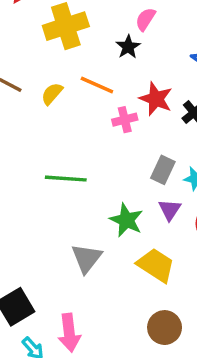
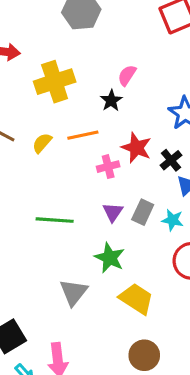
orange line: (97, 85) -> (83, 135), turned -36
purple triangle: (170, 210) -> (113, 212), moved

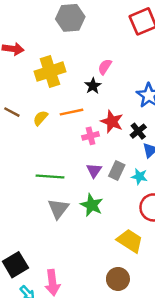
gray triangle: (73, 292) -> (58, 209), moved
yellow trapezoid: (136, 299) -> (130, 241), moved

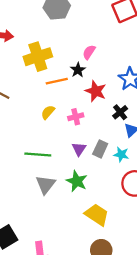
orange line: (71, 112) -> (57, 81), moved
yellow semicircle: (40, 118) -> (48, 112), moved
red star: (112, 122) -> (96, 91), moved
yellow trapezoid: (130, 241) -> (97, 215), moved

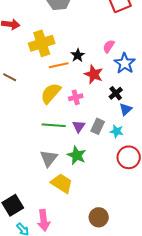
pink semicircle: (89, 52) -> (109, 46), moved
yellow semicircle: (48, 112) -> (51, 93), size x1.6
green line: (38, 155) -> (54, 125), moved
yellow trapezoid: (97, 215) -> (62, 183), moved

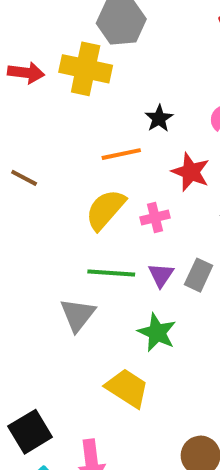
yellow cross: (42, 43) -> (86, 69), moved, turned 30
black star: (78, 55) -> (159, 118), moved
gray triangle: (49, 158) -> (78, 315), moved

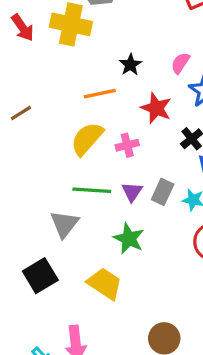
red arrow: (26, 73) -> (23, 28), turned 48
brown line: (24, 178) -> (21, 113), turned -60
black square: (30, 432) -> (40, 276), moved

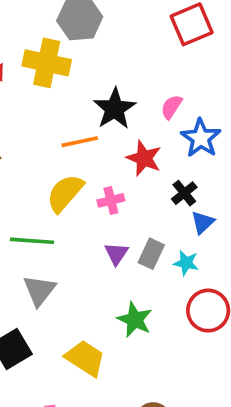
black star: (130, 65) -> (115, 109), size x1.6
green line: (92, 190) -> (32, 241), moved
green star: (129, 239) -> (135, 320), moved

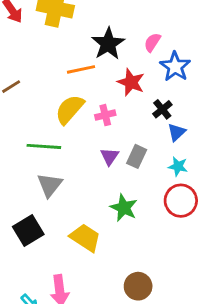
cyan star: (186, 263) -> (178, 166), moved

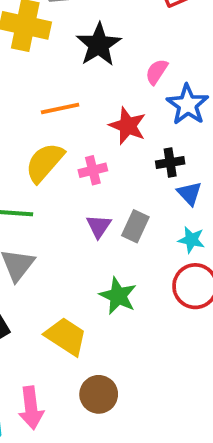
black star: (108, 44) -> (99, 45), moved
black cross: (162, 109) -> (170, 163), turned 30
blue triangle: (177, 132) -> (189, 193), turned -30
brown circle: (138, 286) -> (99, 394), moved

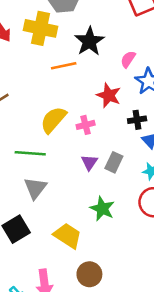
orange line: (60, 108) -> (64, 66), moved

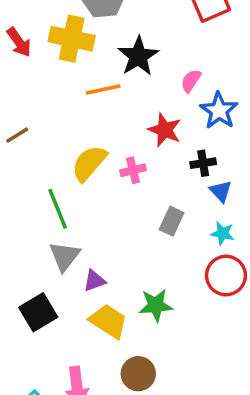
green line: (30, 153) -> (58, 209), turned 64
purple triangle: (89, 162) -> (94, 281), moved, turned 36
green star: (102, 209) -> (156, 305), moved, turned -30

